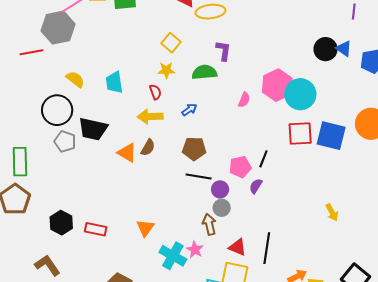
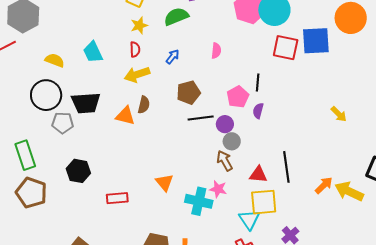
red semicircle: (155, 92) -> (135, 49), turned 35
pink semicircle: (244, 100) -> (216, 51), moved
red square: (300, 134) -> (286, 48), turned 32
black hexagon: (61, 223) -> (78, 171), moved

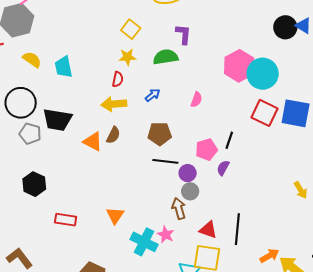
cyan trapezoid: (93, 52) -> (63, 67), moved
yellow semicircle: (55, 60) -> (32, 60), moved

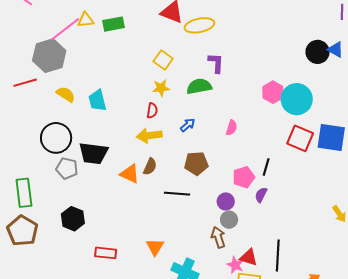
pink hexagon: (239, 66) -> (273, 92), size x0.7
black line: (165, 161) -> (177, 194), moved
pink star: (166, 235) -> (235, 265), moved

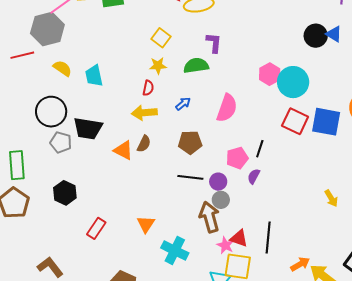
pink semicircle: (232, 128) -> (227, 108), size x1.8
black line: (177, 194) -> (190, 177), moved
brown arrow: (218, 237) -> (209, 217), size x1.4
red rectangle: (106, 253) -> (96, 228), turned -65

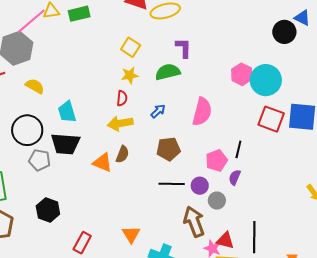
blue triangle: (334, 34) -> (302, 18), moved
cyan trapezoid: (94, 76) -> (67, 112), moved
gray circle: (221, 200) -> (217, 201), moved

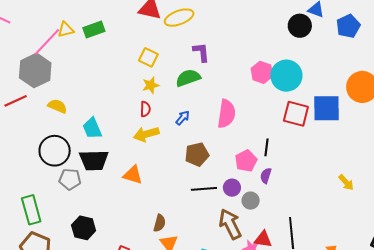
brown semicircle: (122, 154) -> (160, 223), moved

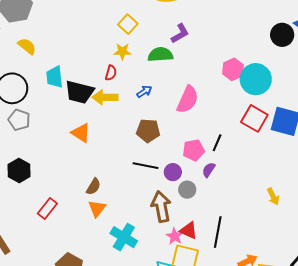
purple L-shape: (201, 52) -> (180, 33), turned 50
black trapezoid: (94, 160) -> (79, 92), moved
yellow arrow: (346, 182) -> (273, 196), moved

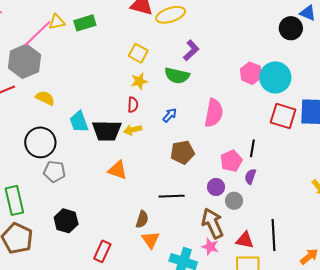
green semicircle: (160, 55) -> (177, 76), turned -150
yellow arrow: (105, 97) -> (133, 130), size x0.7
black line: (145, 166) -> (172, 196), moved
pink star: (175, 236) -> (210, 247), moved

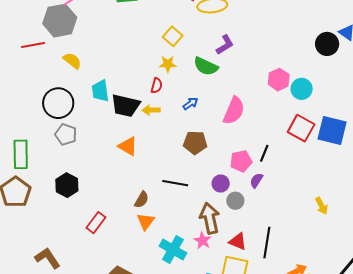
cyan circle: (275, 77) -> (302, 89), size x0.7

